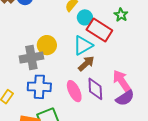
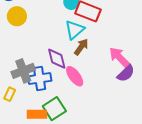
yellow circle: (47, 45) -> (17, 16), moved
gray cross: (31, 58) -> (23, 71), moved
purple diamond: (95, 89) -> (57, 59), moved

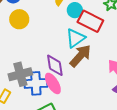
brown arrow: (81, 47) -> (80, 56), size x1.4
pink ellipse: (75, 76) -> (53, 83), moved

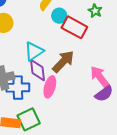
cyan triangle: (75, 38) -> (34, 51), moved
pink ellipse: (53, 83) -> (50, 87), moved, turned 45

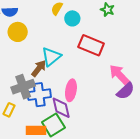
red rectangle: (74, 27) -> (91, 45), moved
brown arrow: (63, 62) -> (39, 68), moved, size x0.7
purple diamond: (37, 70) -> (61, 108), moved

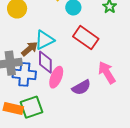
purple semicircle: (126, 91) -> (81, 87), moved
purple diamond: (61, 108) -> (45, 62), moved

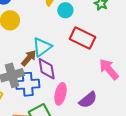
pink ellipse: (56, 77) -> (61, 94), moved
purple semicircle: (81, 87) -> (88, 100), moved

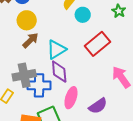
red rectangle: (82, 38) -> (97, 44), turned -70
brown arrow: (29, 58) -> (30, 40), moved

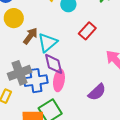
brown arrow: (30, 40) -> (30, 36), moved
red rectangle: (97, 44) -> (87, 31), size x0.7
pink ellipse: (71, 98) -> (59, 80), moved

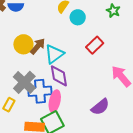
yellow circle: (14, 18) -> (23, 44), moved
gray cross: (20, 73) -> (24, 82), turned -30
pink ellipse: (59, 80) -> (55, 101), moved

